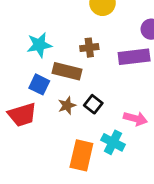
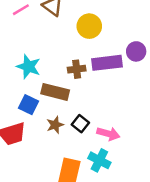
cyan star: (39, 45) -> (29, 67), turned 30
purple rectangle: (134, 57) -> (107, 63), moved
pink arrow: (135, 119) -> (108, 134), moved

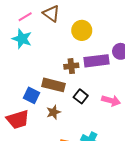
cyan star: (29, 67) -> (22, 39), moved
black square: (80, 124) -> (81, 96), moved
pink arrow: (108, 134) -> (111, 101), moved

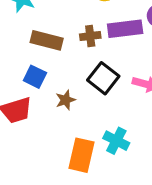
brown rectangle: (53, 85) -> (47, 40), moved
black square: (81, 96) -> (103, 78), size x1.5

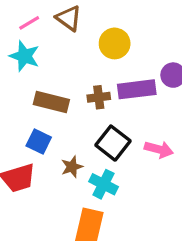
cyan cross: (116, 141) -> (104, 184), moved

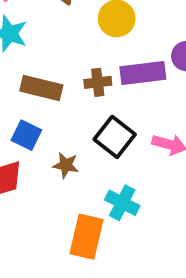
brown star: (72, 167) -> (66, 165), turned 30
cyan cross: (104, 184) -> (122, 203), moved

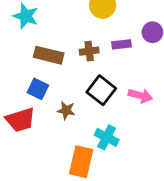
purple rectangle: (143, 73) -> (121, 44), size x0.6

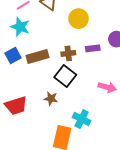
brown rectangle: (49, 55) -> (38, 57), turned -30
blue square: (38, 89) -> (13, 55), moved, turned 35
black square: (101, 90) -> (65, 76), moved

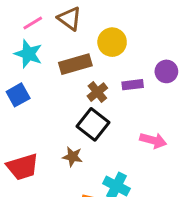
brown cross: (68, 53) -> (97, 92), turned -32
brown rectangle: (38, 57) -> (75, 64), moved

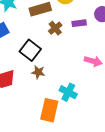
black square: (93, 124) -> (30, 50), moved

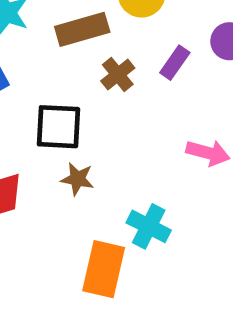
purple rectangle: (79, 23) -> (175, 63), turned -48
black square: (30, 50) -> (58, 127), turned -35

